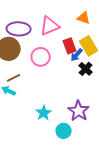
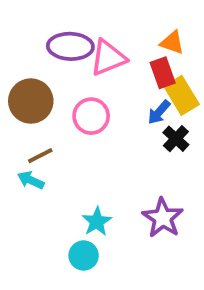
purple ellipse: (19, 29) -> (70, 46), moved
red rectangle: (70, 46) -> (163, 73), moved
cyan circle: (64, 131) -> (84, 255), moved

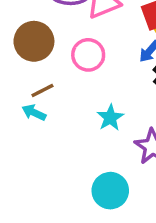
cyan star: (97, 222) -> (110, 118), moved
cyan circle: (84, 255) -> (110, 191), moved, size x1.4

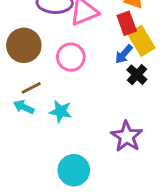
cyan star: (110, 118) -> (61, 111), moved, turned -30
cyan circle: (110, 191) -> (74, 170), moved

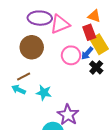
brown circle: (24, 45) -> (32, 47), moved
pink circle: (71, 57) -> (71, 55), moved
purple star: (127, 136) -> (68, 115), moved

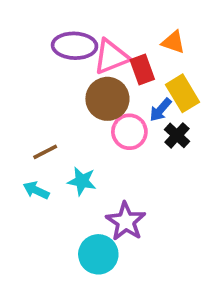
red rectangle: (89, 32) -> (142, 70), moved
brown circle: (32, 47) -> (107, 99), moved
pink circle: (71, 55) -> (129, 132), moved
cyan arrow: (19, 90) -> (36, 190), moved

